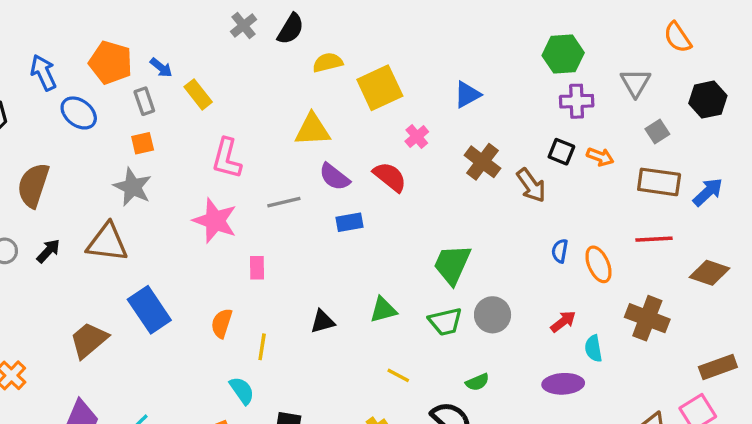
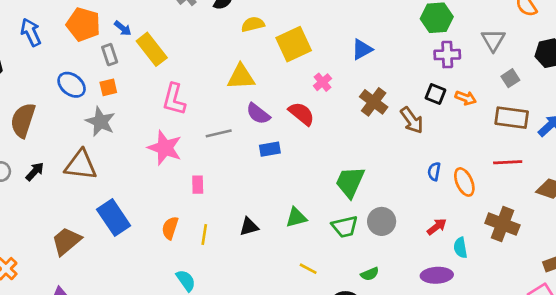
yellow rectangle: (198, 94) -> (152, 49), size x1.4
blue ellipse: (79, 113) -> (72, 85), moved
yellow line: (262, 347) -> (204, 235), moved

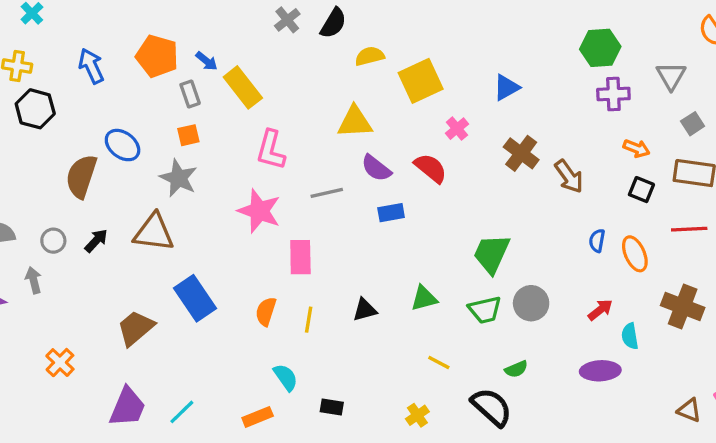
blue ellipse: (72, 85) -> (123, 145), moved
black square: (435, 94) -> (641, 190), moved
pink rectangle: (198, 185) -> (300, 257), size x1.5

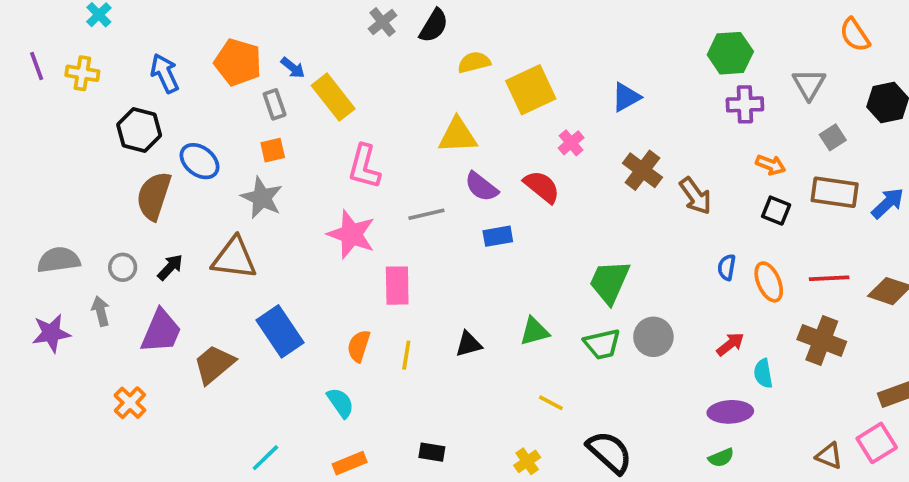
black hexagon: (35, 109) -> (139, 130), moved
red line: (689, 229) -> (829, 278), moved
green semicircle: (516, 369) -> (721, 458), moved
cyan semicircle: (286, 377) -> (340, 403), moved
purple trapezoid: (127, 407) -> (161, 331), moved

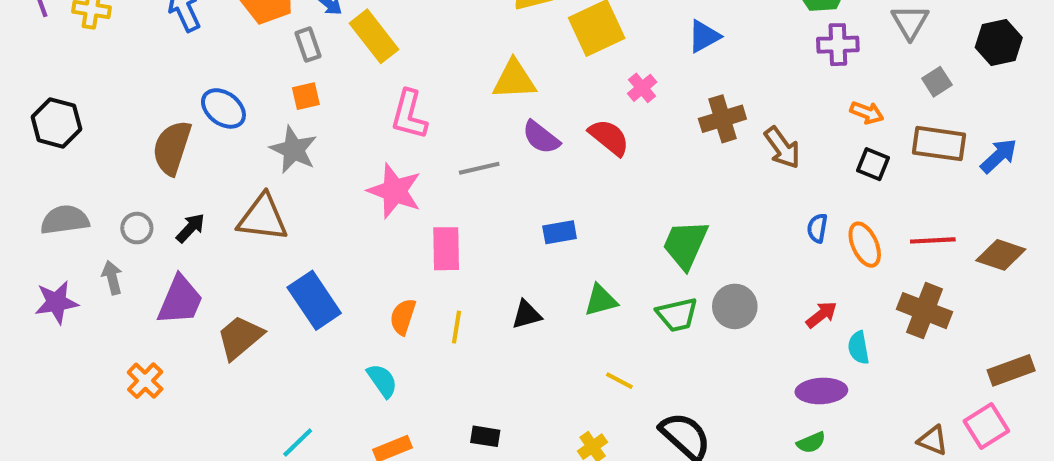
black hexagon: (139, 130) -> (56, 123), moved
brown cross: (642, 170) -> (722, 119), turned 36
blue rectangle: (498, 236) -> (560, 232), moved

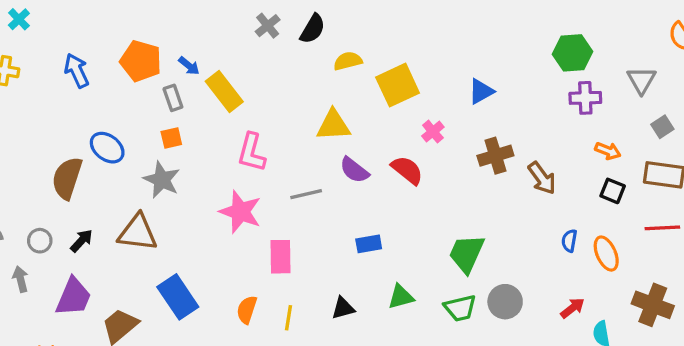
red line: (933, 240) -> (662, 228), moved

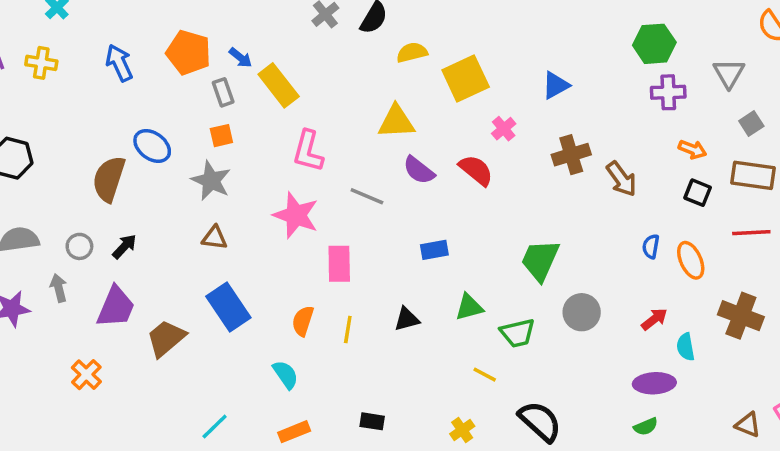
gray line: (306, 194) -> (367, 196), turned 36
brown triangle: (138, 233) -> (215, 238), moved, size x0.6
green trapezoid: (460, 308) -> (518, 333), moved

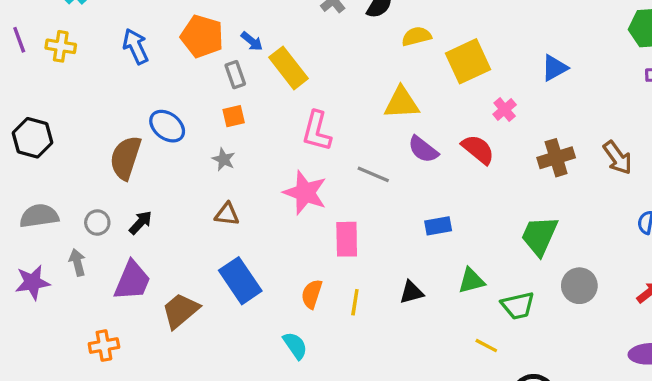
brown cross: (571, 155) -> (556, 158), moved
gray star: (211, 181) -> (224, 159), size x0.6
orange cross: (86, 375) -> (104, 346), turned 36

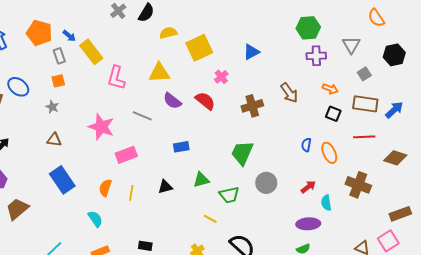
pink L-shape: (317, 131) -> (116, 78), moved
brown arrow: (618, 158) -> (289, 93), moved
pink rectangle: (347, 239) -> (126, 155), turned 70
brown trapezoid: (180, 311) -> (17, 209), moved

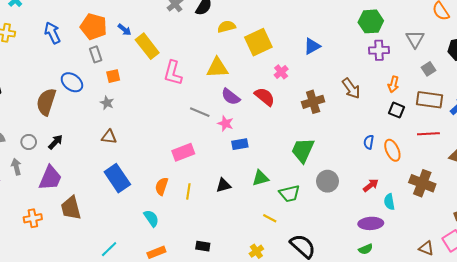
gray rectangle: (59, 56) -> (96, 54), moved
orange arrow: (330, 89) -> (393, 84), turned 84
pink star: (101, 127) -> (225, 123), moved, size x0.6
brown trapezoid: (17, 209) -> (71, 208), turned -65

